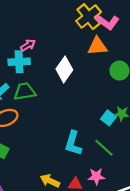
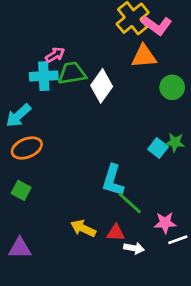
green trapezoid: (25, 91) -> (72, 73), moved
green line: (104, 148) -> (130, 203), moved
pink star: (96, 176) -> (165, 223), moved

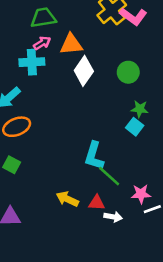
orange triangle: (144, 56) -> (71, 44), moved
green trapezoid: (72, 73) -> (43, 18), moved
green circle: (172, 87) -> (128, 72), moved
green star: (175, 142) -> (140, 109), moved

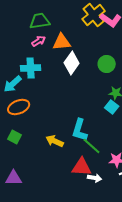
cyan cross: (32, 62) -> (31, 68), moved
yellow arrow: (67, 199) -> (55, 141), moved
red triangle: (97, 203) -> (82, 167), size x1.5

